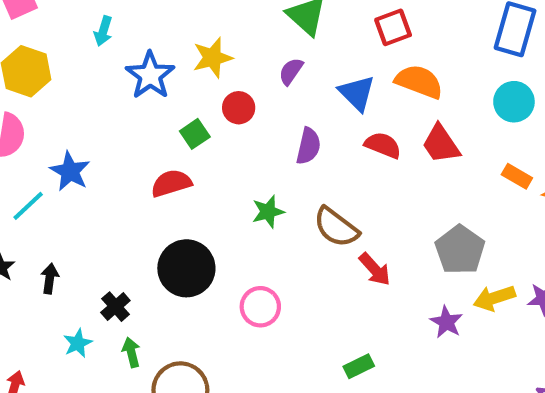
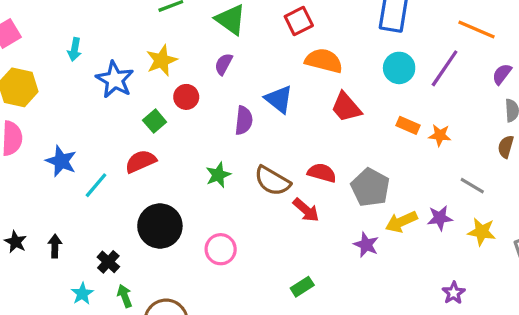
blue triangle: (357, 93) -> (279, 99), moved
red semicircle: (383, 145) -> (322, 173), moved
cyan line: (28, 206) -> (96, 185), moved

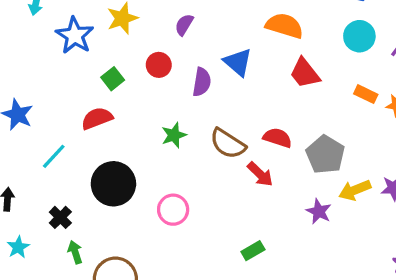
red circle: (186, 97) -> (159, 65), moved
cyan line: (96, 185) -> (54, 156), moved
cyan star: (82, 294) -> (18, 247), moved

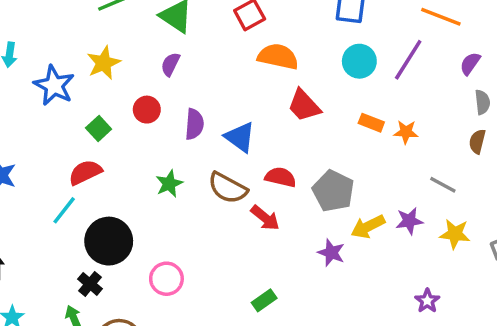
blue triangle: (238, 62) -> (240, 137), moved
cyan line: (54, 156) -> (64, 210), moved
pink circle: (173, 210) -> (166, 279), moved
black cross: (60, 217) -> (90, 284), moved

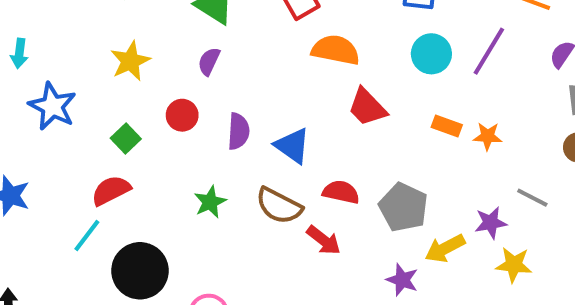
blue star: (54, 85) -> (52, 106), moved
purple star: (409, 221) -> (491, 223), moved
yellow star: (455, 234) -> (514, 265), moved

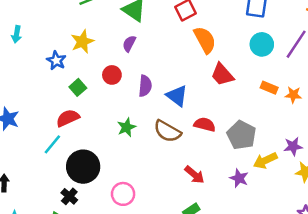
orange semicircle: (336, 50) -> (205, 40), turned 48
blue star: (52, 106) -> (56, 60), moved, size x0.7
red arrow: (324, 240) -> (194, 175), moved

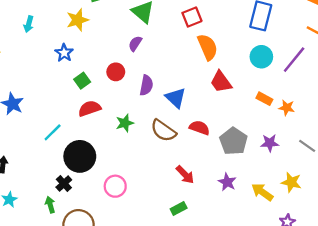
yellow star: (82, 42) -> (78, 20), moved
red semicircle: (68, 118) -> (90, 108), moved
purple star: (293, 146) -> (270, 143), moved
yellow arrow: (265, 161) -> (262, 192), moved, turned 55

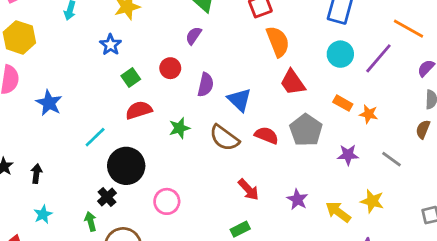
gray pentagon: (234, 141) -> (306, 130), moved

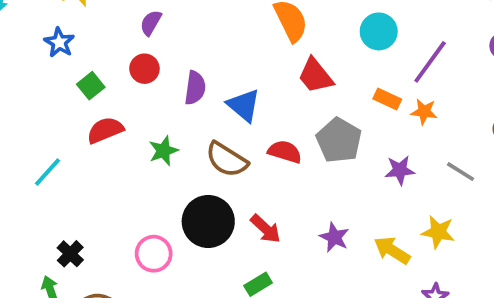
purple semicircle: (194, 36) -> (151, 23), moved
purple line: (378, 58) -> (430, 62), moved
black circle: (126, 166) -> (208, 221), moved

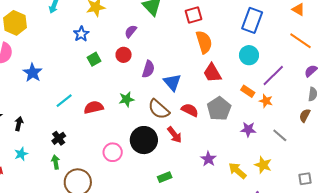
red semicircle: (105, 130) -> (94, 107), moved
red arrow: (266, 229) -> (174, 135), moved
black cross: (70, 254) -> (59, 138), moved

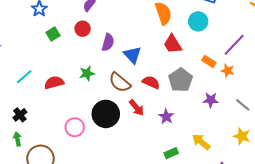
cyan circle: (249, 55) -> (198, 21), moved
purple star: (208, 159) -> (166, 117), moved
yellow star: (263, 165) -> (242, 136), moved
green rectangle: (165, 177) -> (171, 153), moved

